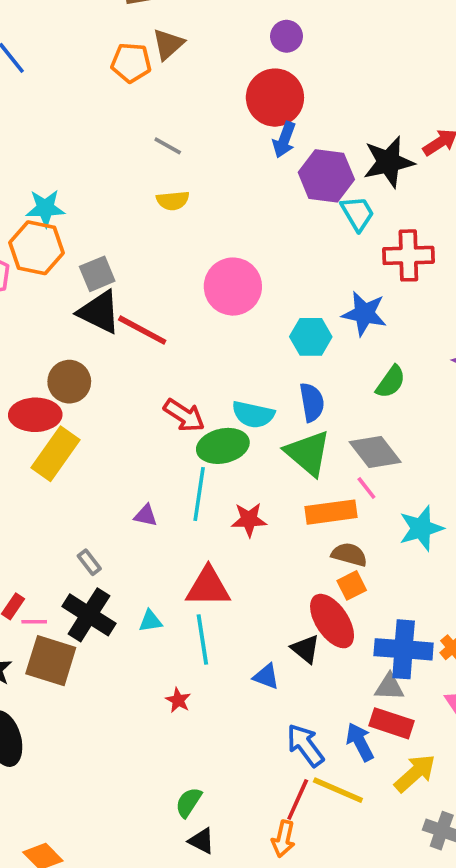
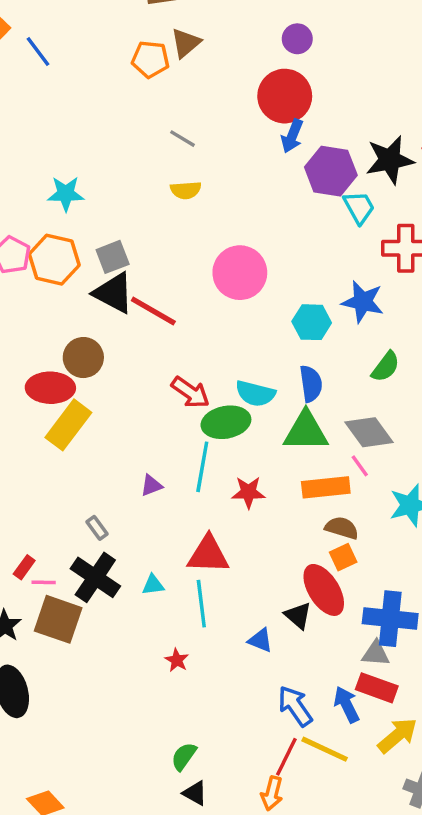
orange hexagon: (36, 248) -> (54, 260), moved
green triangle: (308, 453) -> (306, 431), turned -42
purple triangle: (146, 515) -> (151, 485), turned -35

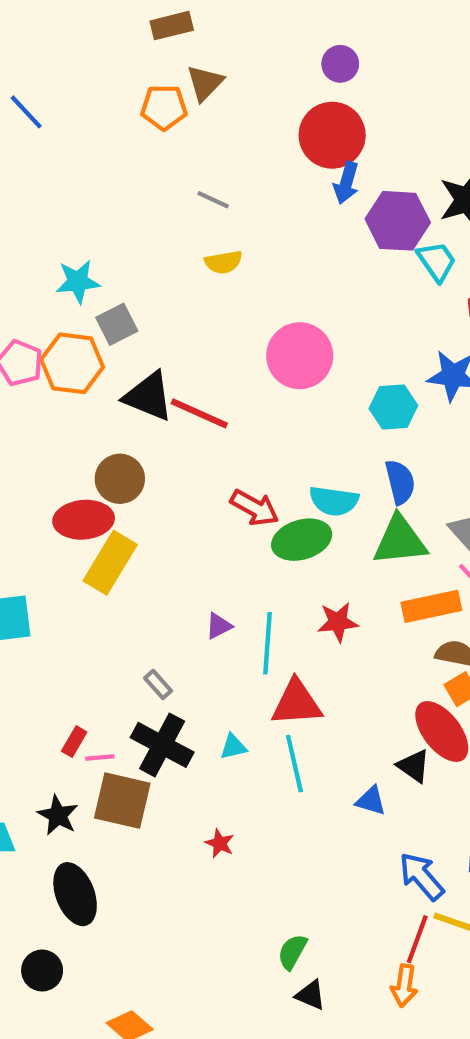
gray square: (113, 257) -> (117, 324), moved
cyan line: (202, 467) -> (267, 643), moved
red star: (177, 660) -> (220, 843), moved

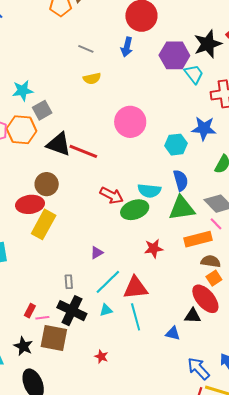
blue arrow: (346, 183) -> (127, 47), moved
cyan line: (267, 643) -> (108, 282), moved, turned 44
gray rectangle: (158, 684) -> (69, 282), turned 40
black triangle: (414, 766) -> (193, 316), turned -30

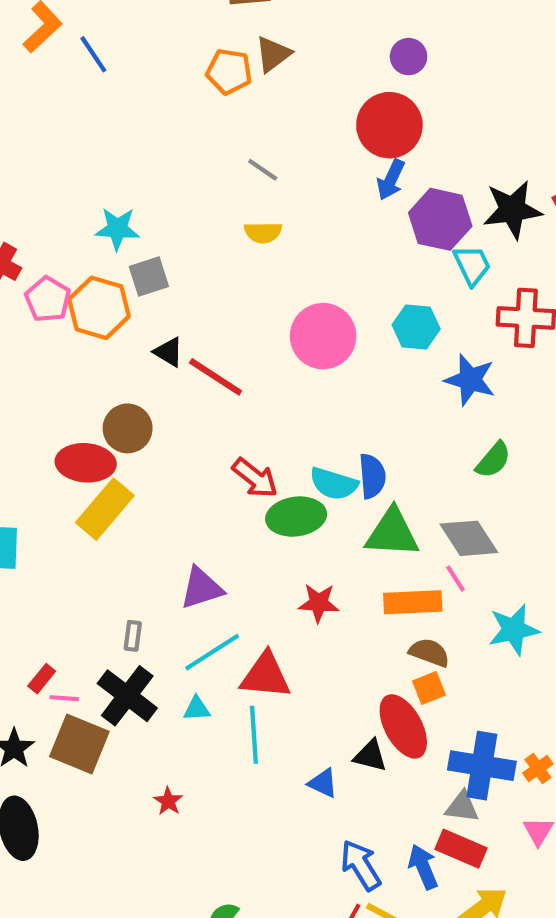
blue arrow: (127, 47) -> (391, 180), moved
black triangle: (59, 144) -> (169, 352), size x0.6
cyan hexagon: (176, 145) -> (416, 327), moved
blue semicircle: (181, 180) -> (372, 476), moved
purple triangle: (97, 253) -> (201, 588), size x1.6

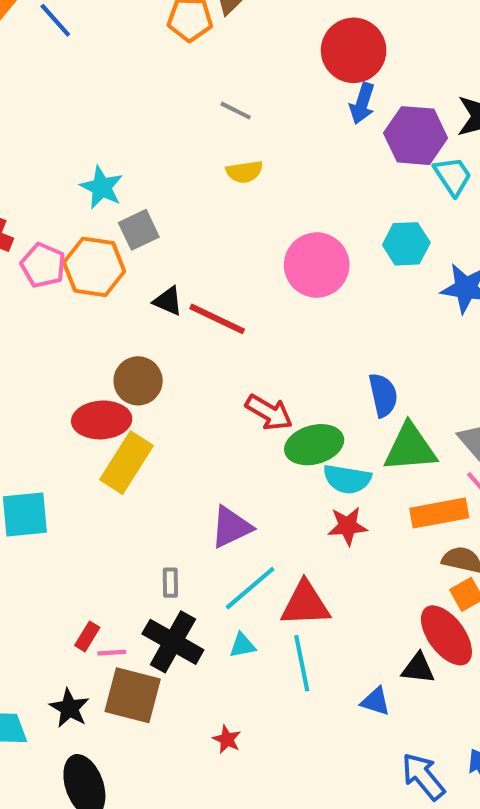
cyan star: (117, 229) -> (102, 187), turned 30
cyan semicircle: (334, 484) -> (347, 479), moved

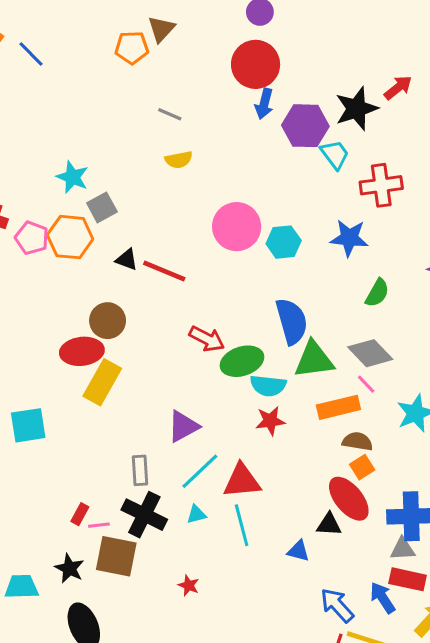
cyan hexagon: (406, 244) -> (284, 242), moved
blue semicircle: (383, 395) -> (292, 321), size x1.4
gray rectangle: (170, 583) -> (140, 470), size x1.4

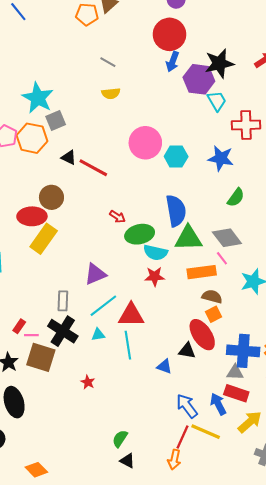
black star: (356, 109) -> (219, 63), moved
cyan star: (72, 177) -> (38, 98), size x1.4
red arrow: (207, 339) -> (117, 217), size x0.7

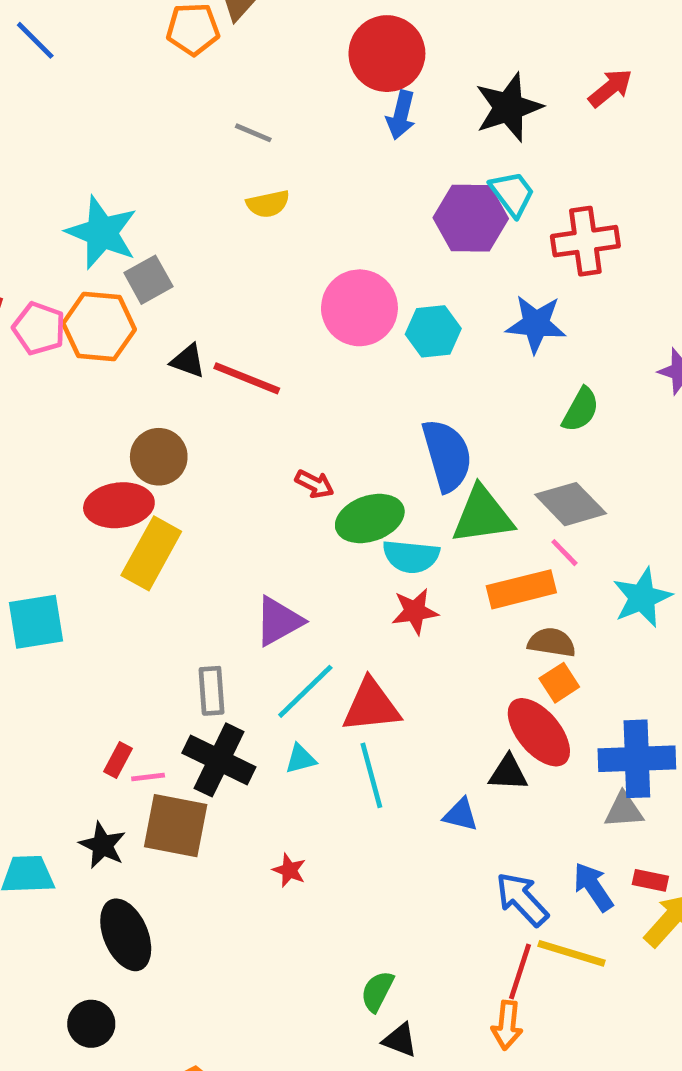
purple hexagon: (199, 79) -> (471, 218), moved
red rectangle: (236, 393) -> (650, 880), moved, size x0.6

